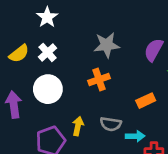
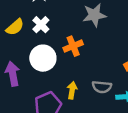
orange cross: (99, 79) -> (73, 46), moved

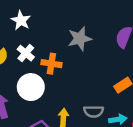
orange cross: (73, 46) -> (51, 64), moved, turned 36

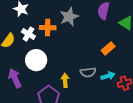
orange cross: (51, 64) -> (48, 28), moved

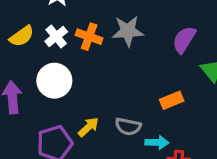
yellow arrow: (65, 80) -> (88, 127), turned 32

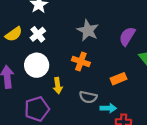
gray star: (128, 31) -> (88, 30), turned 30
orange cross: (89, 37) -> (81, 62), moved
yellow arrow: (88, 127) -> (58, 86), moved, turned 126

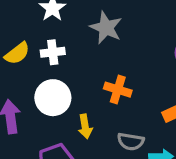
gray star: (88, 30) -> (106, 28), moved
white cross: (38, 34) -> (53, 52), turned 35

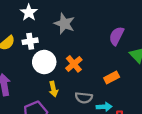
orange cross: (118, 90) -> (74, 64), turned 35
white circle: (53, 98) -> (44, 62), moved

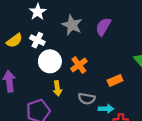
purple semicircle: (117, 36) -> (103, 27), moved
white cross: (30, 41) -> (37, 40), turned 32

